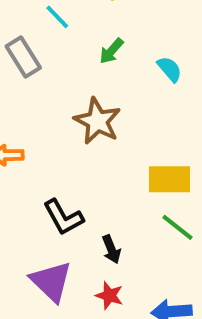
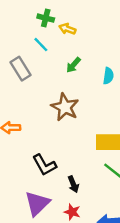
cyan semicircle: (169, 69) -> (108, 76), turned 49
purple triangle: (51, 281) -> (37, 203), turned 32

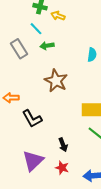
green arrow: (73, 65) -> (47, 46), moved, turned 40
black L-shape: (44, 165) -> (32, 119), moved

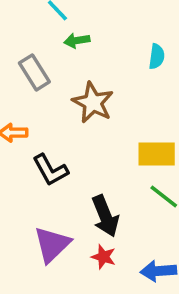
gray rectangle: (19, 49) -> (34, 72), moved
black arrow: (63, 145) -> (105, 216), size x1.6

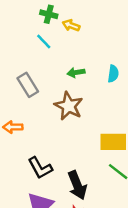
green arrow: (77, 41) -> (76, 72), moved
black L-shape: (50, 170) -> (40, 168), moved

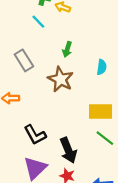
green arrow: (76, 72) -> (67, 49), turned -64
cyan semicircle: (113, 74) -> (102, 67), moved

